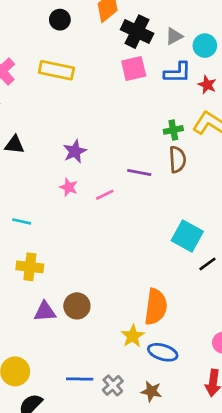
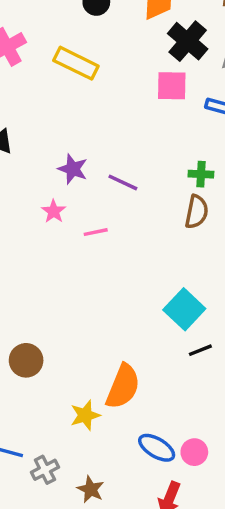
purple star: (75, 151) -> (73, 169), turned 30
purple line: (139, 173) -> (123, 182), moved
blue ellipse: (163, 352) -> (157, 448), moved

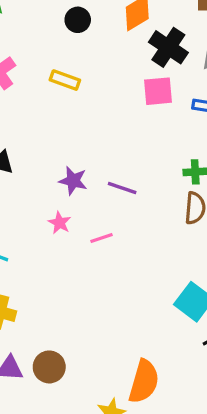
yellow rectangle: (76, 63) -> (65, 80), size x0.7

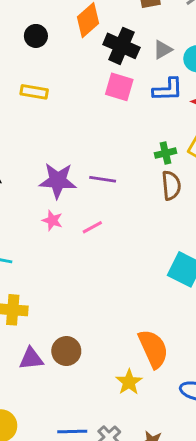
pink square: (158, 91) -> (119, 87), turned 32
purple star: (73, 181) -> (58, 181), size x1.4
orange semicircle: (144, 381) -> (153, 349), turned -30

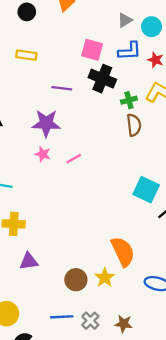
black cross: (121, 46) -> (102, 79), moved
purple line: (103, 179) -> (62, 88), moved
brown circle: (66, 351) -> (76, 280), moved

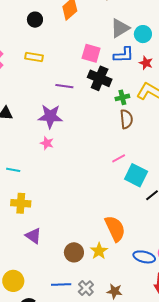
gray triangle: (125, 20) -> (120, 28), size x1.5
pink line: (74, 159) -> (119, 158), moved
purple triangle: (29, 261) -> (33, 236), turned 42

